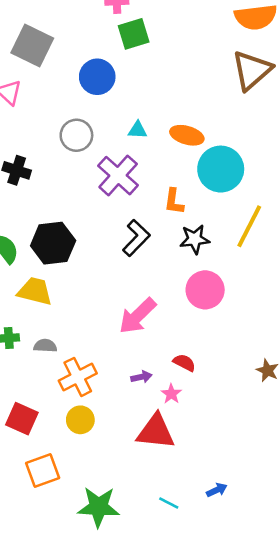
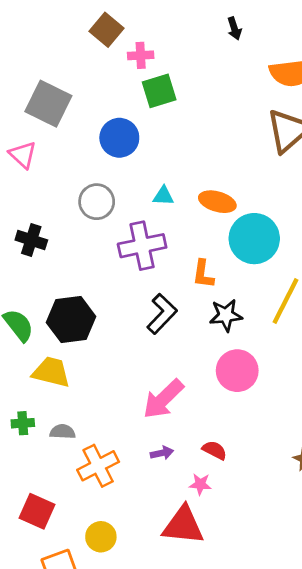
purple cross: (118, 176) -> (142, 246), turned 36
purple arrow: (141, 377) -> (162, 453), moved
pink star: (171, 394) -> (200, 484), turned -30
yellow circle: (80, 420) -> (101, 537), moved

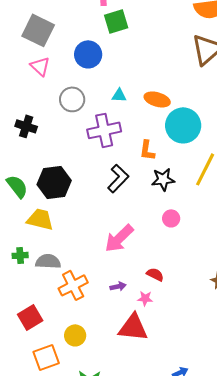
pink triangle: (23, 155) -> (40, 66), moved
pink circle: (237, 371) -> (171, 218), size x0.6
gray semicircle: (63, 432) -> (48, 261), size x1.4
purple arrow: (162, 453) -> (118, 286), moved
red square: (37, 511) -> (30, 317), turned 35

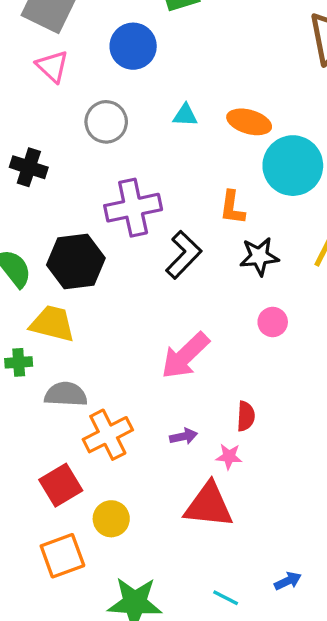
purple cross: (104, 130) -> (133, 208), moved
green cross: (20, 255) -> (19, 362), moved
red semicircle: (155, 274) -> (246, 416), turned 66
red square: (30, 317) -> (61, 485), moved

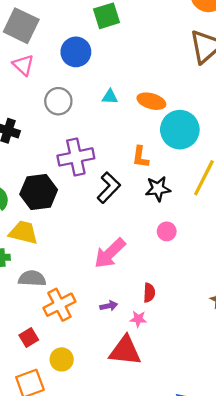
red square: (61, 485) -> (29, 338), size x0.7

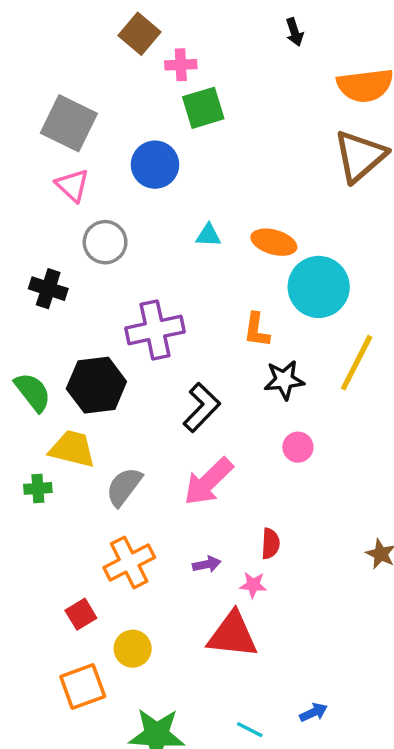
gray circle: (58, 101) -> (105, 242), moved
black L-shape: (109, 188) -> (202, 408), moved
gray semicircle: (32, 278) -> (124, 487), moved, turned -56

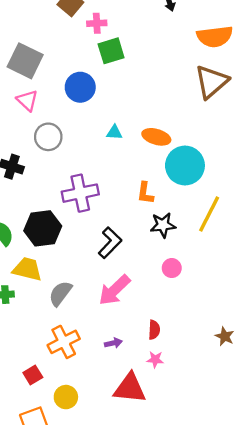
pink star: (253, 585) -> (155, 360), moved

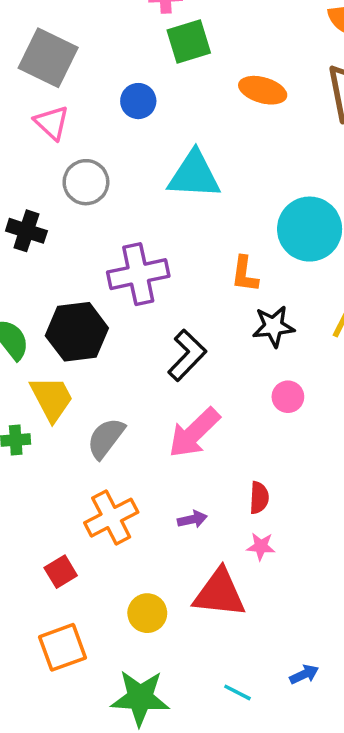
blue circle: (80, 87) -> (138, 101), size x0.7
cyan triangle: (114, 132) -> (194, 175), size x2.0
orange ellipse: (156, 137) -> (263, 90), moved
yellow trapezoid: (27, 269) -> (52, 399), turned 48
yellow circle: (66, 397) -> (147, 613), moved

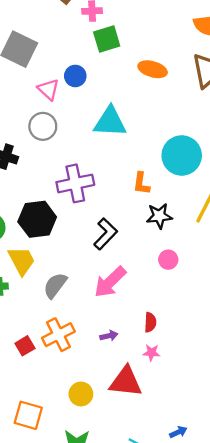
pink triangle: (52, 123) -> (48, 89), moved
red square: (61, 572) -> (25, 346), moved
orange square: (63, 647) -> (28, 415), turned 36

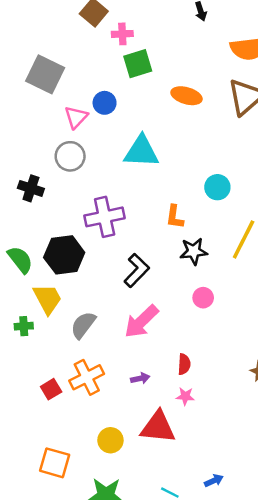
pink triangle: (48, 89) -> (76, 117), turned 30
cyan circle: (182, 155) -> (217, 187), size x0.6

